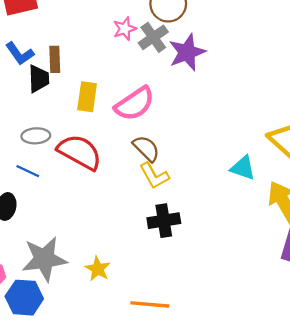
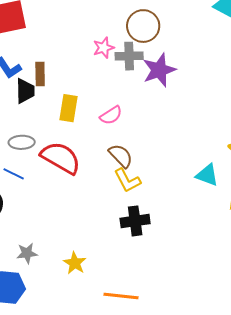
gray cross: (153, 37) -> (129, 56), turned 32
pink semicircle: (135, 104) -> (111, 115), size x0.6
gray star: (44, 259) -> (27, 253), size x0.5

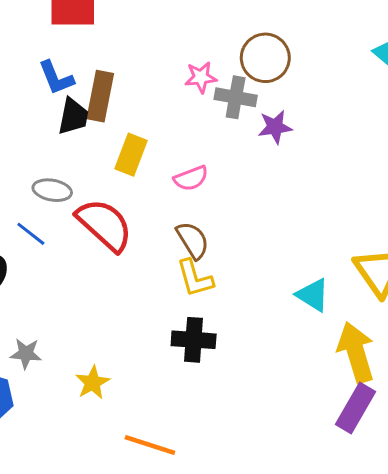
purple star: (159, 70) -> (275, 127), size x0.7
brown rectangle: (40, 74) -> (100, 96), size x1.4

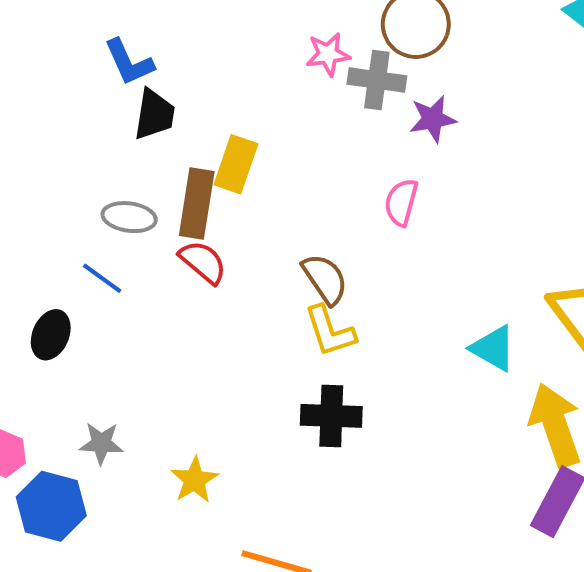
brown rectangle: (100, 96) -> (197, 204), moved
pink semicircle: (191, 178) -> (401, 202), moved, turned 128
red semicircle: (104, 225) -> (203, 262), size x0.6

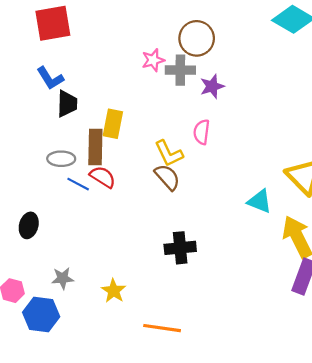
blue line: (102, 278) -> (78, 184), moved
yellow L-shape: (330, 331) -> (169, 153), moved

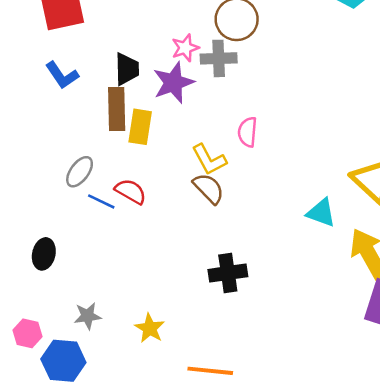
purple star: (212, 86) -> (173, 83), moved, size x1.4
black trapezoid: (67, 104) -> (127, 69), moved
brown rectangle: (95, 147) -> (117, 109), moved
gray ellipse: (61, 159) -> (80, 172), turned -52

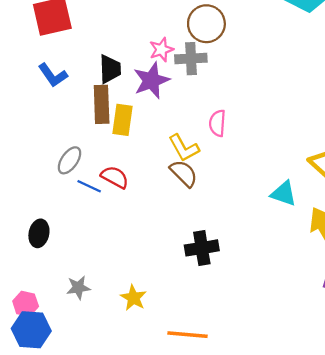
blue hexagon: (63, 361) -> (31, 330), moved

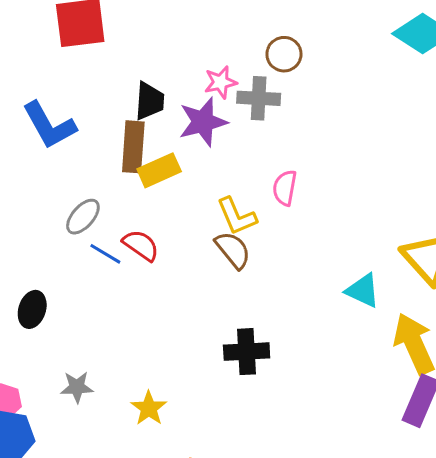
brown circle: (206, 24) -> (284, 54), size x0.7
blue L-shape: (53, 75) -> (49, 125), moved, size x1.4
yellow rectangle: (123, 120) -> (159, 170), turned 52

